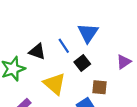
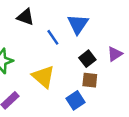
black triangle: (37, 52) -> (25, 17), moved
black square: (82, 63) -> (87, 59), moved

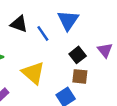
black triangle: (25, 17) -> (19, 24), moved
purple triangle: (115, 54) -> (105, 50), turned -35

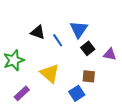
purple triangle: (105, 50) -> (110, 54), turned -40
black square: (78, 55) -> (88, 48), moved

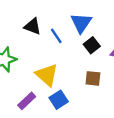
purple rectangle: (22, 93) -> (27, 101), moved
blue square: (77, 93) -> (59, 100), moved

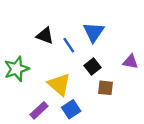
black square: (92, 45) -> (92, 66), moved

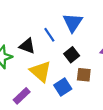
black triangle: (45, 36) -> (27, 46), moved
blue square: (71, 109) -> (63, 87), moved

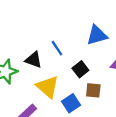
blue triangle: (73, 23) -> (97, 35), moved, turned 40

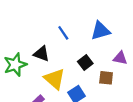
blue line: (57, 48) -> (63, 33), moved
brown square: (93, 90) -> (106, 78), moved

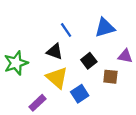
black triangle: (41, 54) -> (55, 52), moved

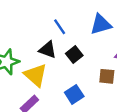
black square: (89, 61) -> (74, 55), moved
yellow triangle: (57, 78) -> (36, 75), moved

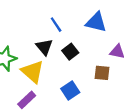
blue triangle: (101, 24) -> (96, 22), turned 30
black triangle: (48, 50) -> (44, 47), turned 30

